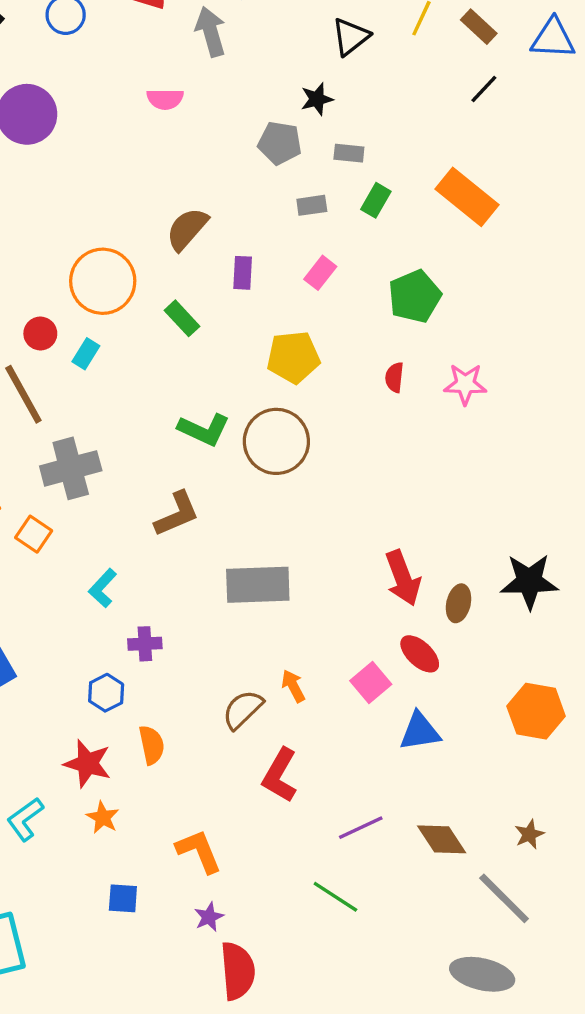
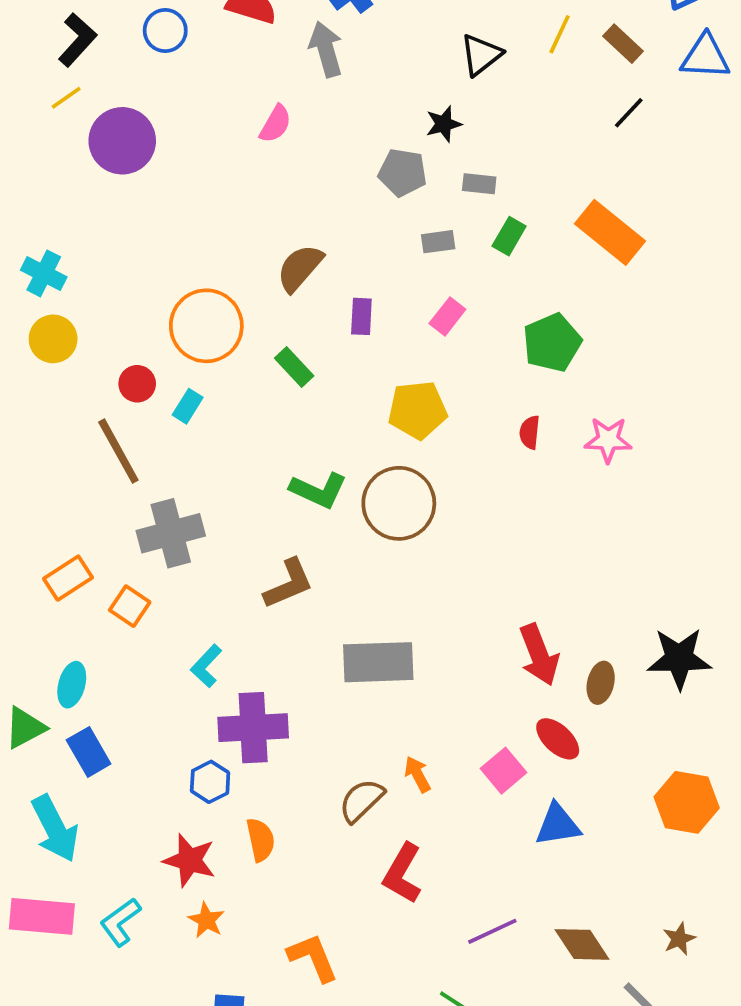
pink semicircle: (165, 99) -> (275, 124), turned -60
purple cross: (145, 644) -> (253, 728), size x1.8

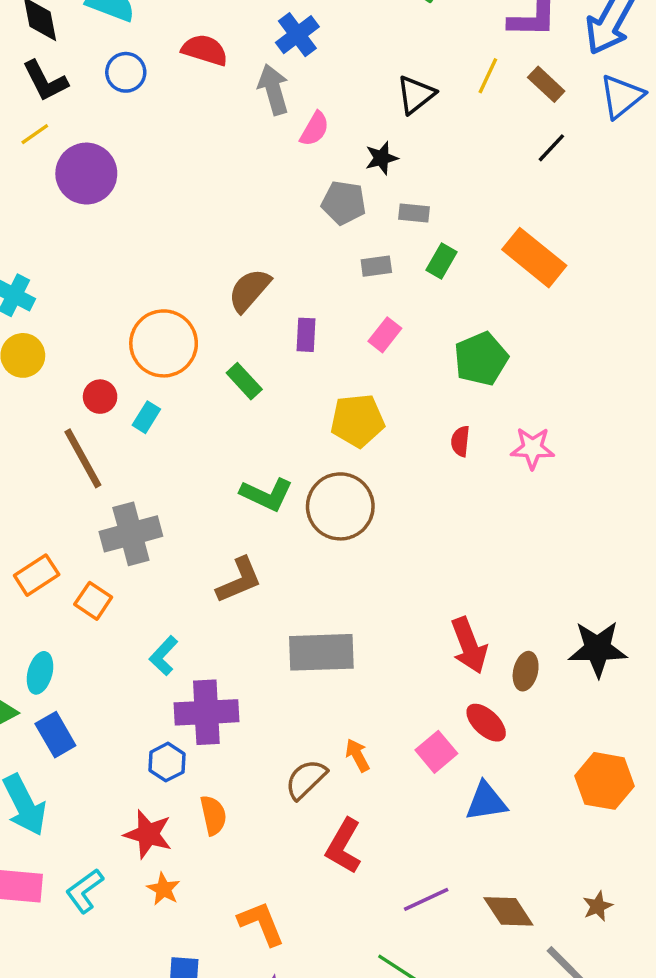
black L-shape: (77, 40) -> (45, 81), turned 111
blue triangle: (705, 57) -> (622, 96), turned -42
pink semicircle: (275, 124) -> (315, 129), moved

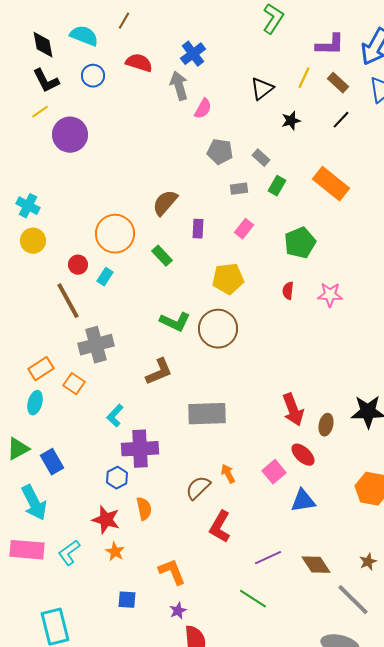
black star: (381, 158) -> (291, 121), moved
gray rectangle: (414, 213) -> (261, 158), turned 36
cyan ellipse: (40, 673) -> (35, 403), moved

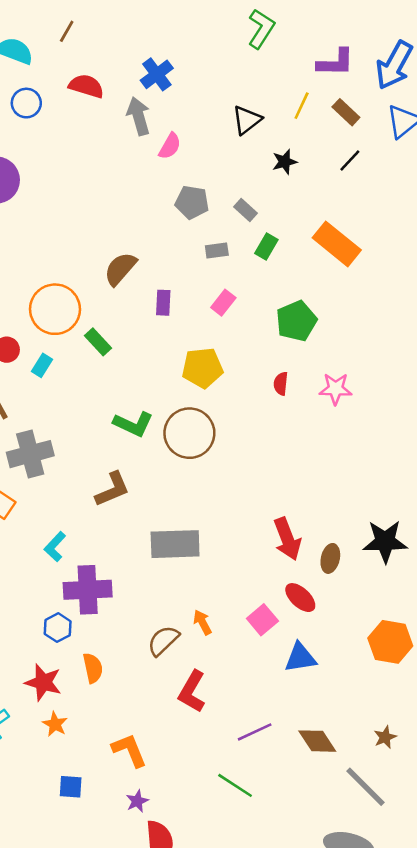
green rectangle: (162, 256) -> (98, 342), moved

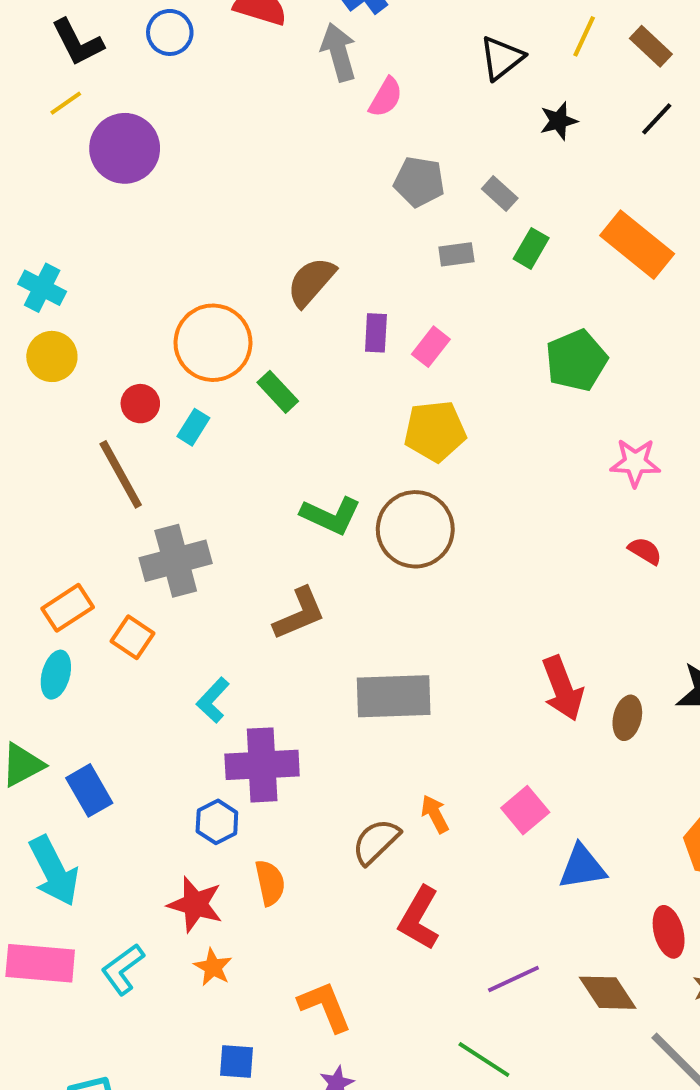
pink rectangle: (223, 303) -> (431, 347), moved
red semicircle: (281, 384) -> (645, 551), moved, turned 115
red ellipse: (300, 598) -> (669, 932), moved, turned 32

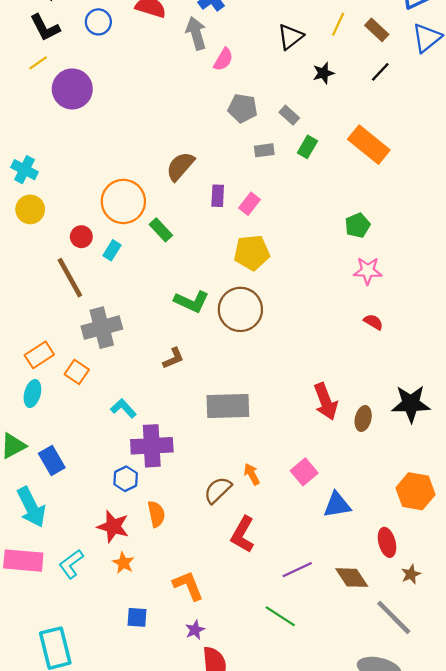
green pentagon: (576, 360) -> (357, 225), moved, size x0.7
brown L-shape: (299, 614) -> (173, 358), size x0.7
cyan L-shape: (213, 700) -> (123, 408), turned 95

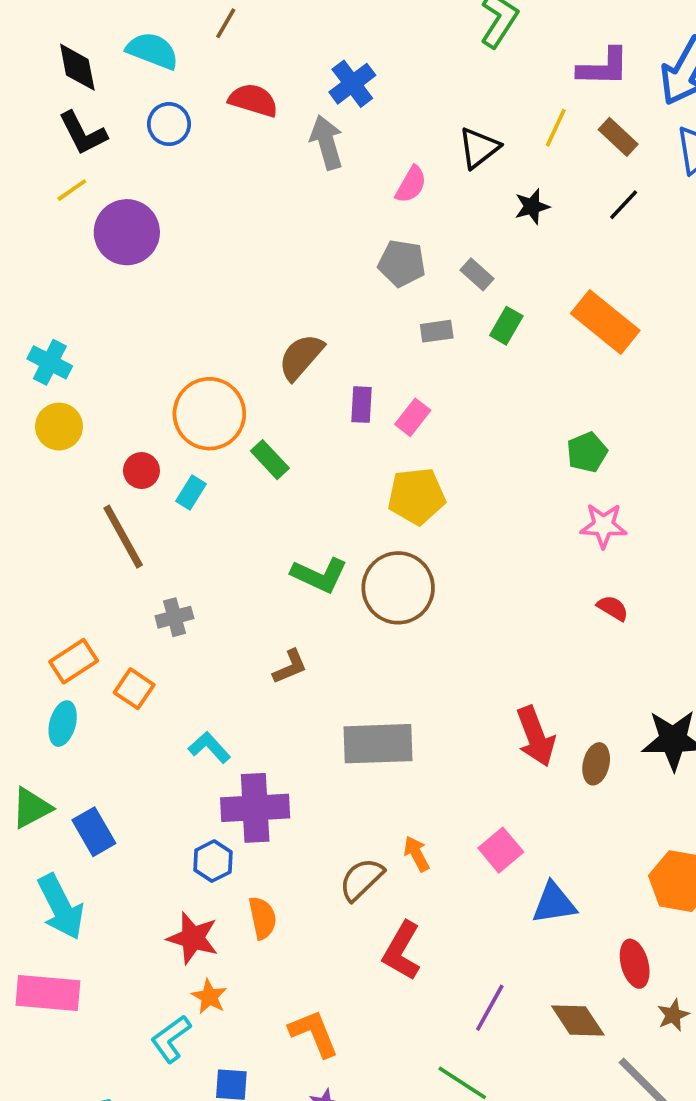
pink semicircle: (223, 59) -> (411, 185), moved
gray cross: (102, 328) -> (174, 617), size x0.6
cyan L-shape: (71, 564) -> (171, 1039), moved
purple line: (297, 570) -> (490, 1008), turned -36

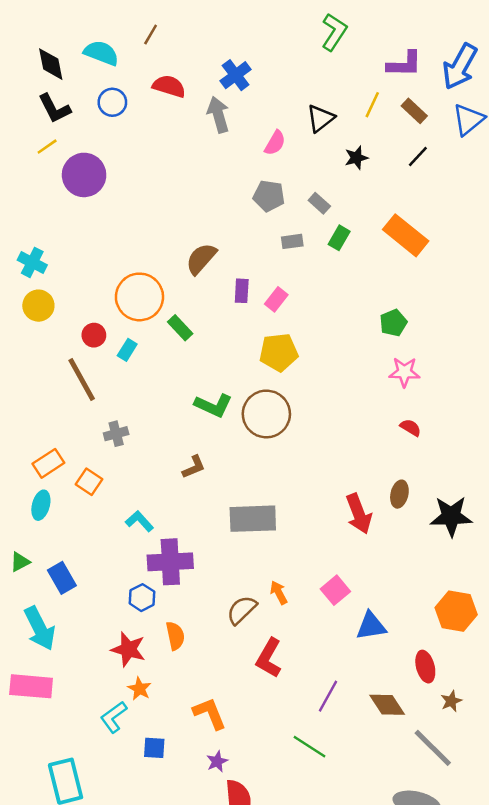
brown ellipse: (596, 764) -> (399, 494), moved
green triangle: (31, 808) -> (20, 562), size x0.7

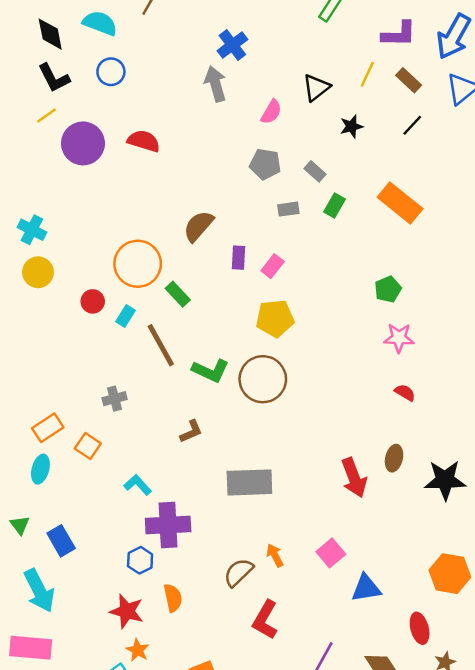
red semicircle: (169, 86) -> (144, 141), moved
brown line: (82, 379) -> (161, 345), moved
green triangle: (20, 562) -> (20, 525), turned -40

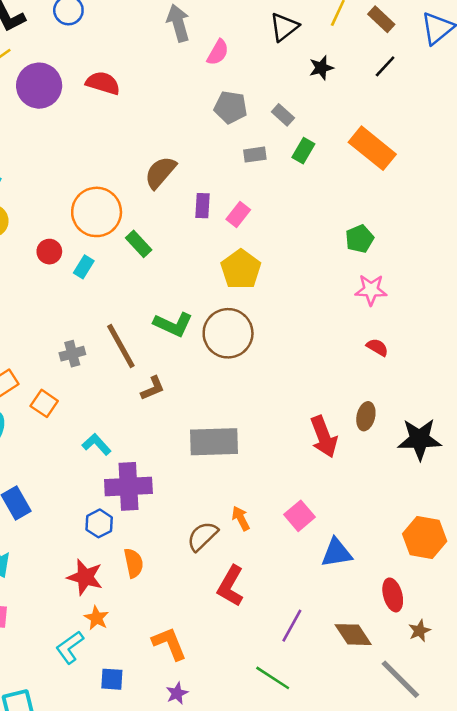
pink semicircle: (271, 112) -> (218, 52), moved
yellow pentagon: (275, 318) -> (241, 269), turned -30
brown line: (161, 345) -> (121, 346), moved

